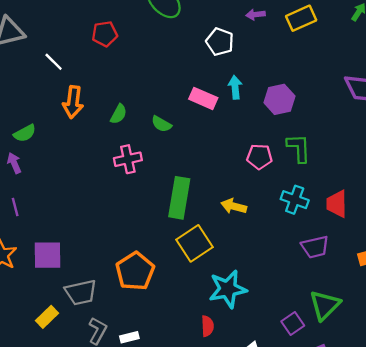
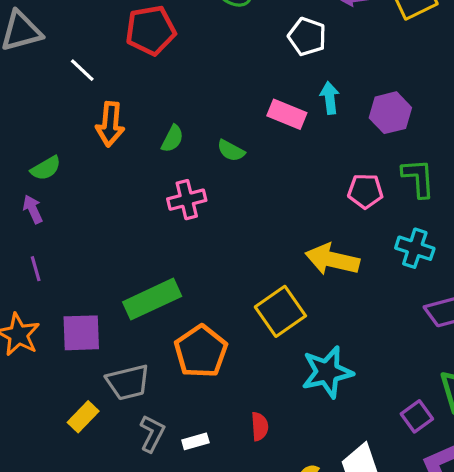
red pentagon: (105, 34) -> (151, 30), size x1.4
green rectangle: (179, 198) -> (152, 299), moved, turned 57
yellow arrow: (234, 206) -> (332, 259), size x1.5
red semicircle: (207, 326) -> (260, 426), moved

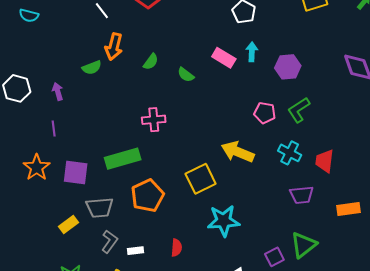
green semicircle: (46, 168) -> (92, 68), moved
green L-shape: (418, 178) -> (299, 110), turned -128
pink cross: (187, 200) -> (154, 120), moved

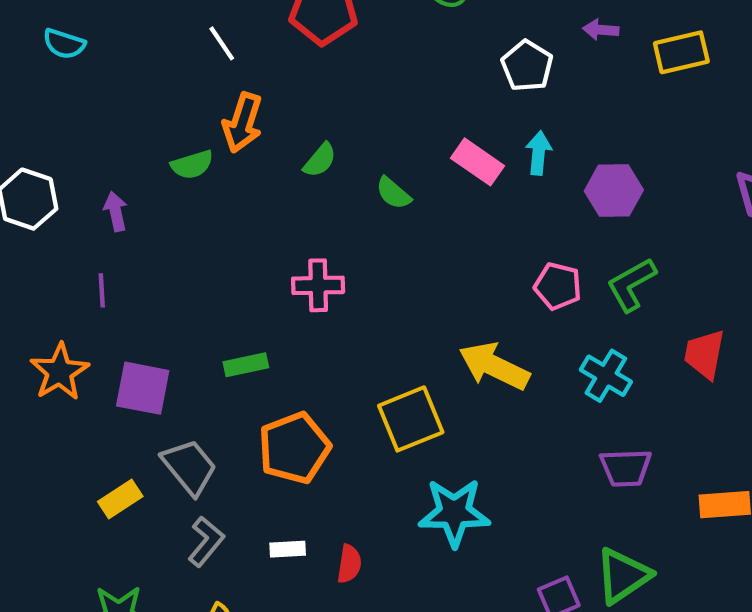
green rectangle: (123, 159) -> (246, 365), size x0.6
red trapezoid: (325, 161) -> (705, 354), moved
gray trapezoid: (100, 208) -> (189, 467), turned -128
white rectangle: (135, 251) -> (288, 549), moved

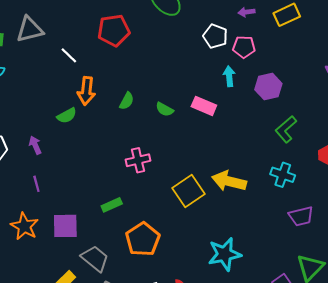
pink rectangle: (477, 162) -> (204, 106), moved
pink pentagon: (558, 286) -> (244, 47), moved
yellow square: (411, 419) -> (188, 191), moved

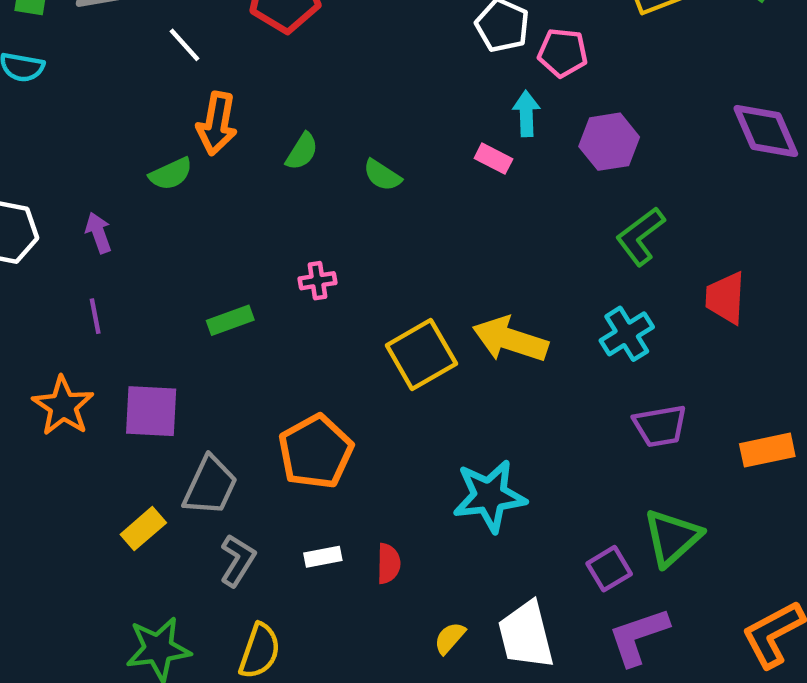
pink rectangle: (204, 106) -> (493, 159), moved, size x0.7
pink cross: (138, 160) -> (317, 281), size x0.7
cyan cross: (283, 175) -> (627, 334), turned 35
green rectangle: (112, 205) -> (230, 320), moved
gray trapezoid: (95, 259) -> (210, 486), turned 72

